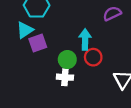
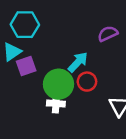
cyan arrow: (85, 39) -> (78, 62), turned 42
green circle: (67, 60) -> (58, 84), size x1.5

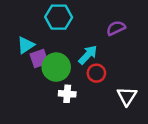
cyan hexagon: (25, 25) -> (59, 17), moved
green circle: (58, 84) -> (56, 67), moved

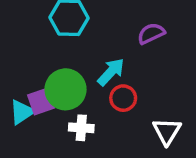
cyan triangle: (26, 45) -> (22, 112), moved
purple square: (39, 59) -> (41, 102), moved

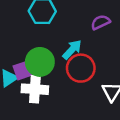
red circle: (123, 98) -> (81, 68), size x1.5
white cross: (81, 128) -> (35, 89), moved, size x1.5

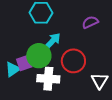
cyan arrow: (72, 50) -> (53, 41), moved
white cross: (35, 89) -> (48, 79), moved

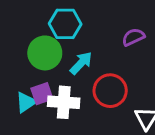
green circle: (39, 56) -> (45, 53), moved
white cross: (48, 79) -> (64, 102), moved

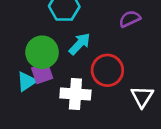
green circle: (45, 53) -> (42, 52), moved
white cross: (64, 102) -> (75, 94), moved

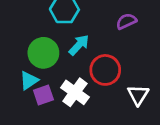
purple square: (42, 73) -> (43, 95), moved
white cross: (75, 94) -> (75, 92), turned 32

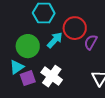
purple semicircle: (126, 21) -> (91, 42), moved, turned -35
red circle: (105, 70) -> (75, 28), moved

